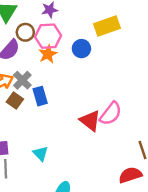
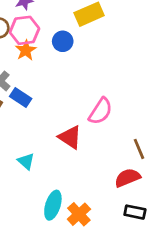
blue rectangle: (40, 96) -> (21, 97), turned -36
red triangle: (90, 121) -> (70, 137), moved

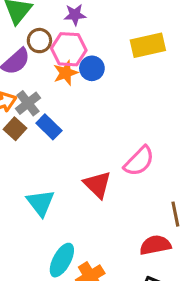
blue circle: (63, 41) -> (92, 68), moved
cyan triangle: (26, 161) -> (41, 203), size x1.4

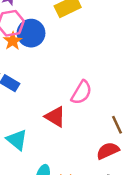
blue circle: (92, 68) -> (31, 33), size x1.5

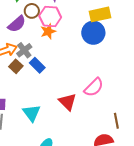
blue circle: (31, 33) -> (93, 33), moved

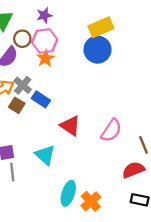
pink semicircle: (94, 87) -> (111, 130), moved
red triangle: (67, 102) -> (70, 126), moved

